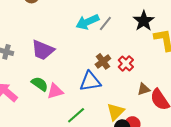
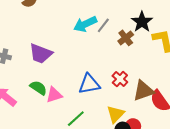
brown cross: (103, 61) -> (126, 38), moved
red cross: (126, 63) -> (120, 79), moved
brown triangle: (144, 89) -> (143, 91), size x1.6

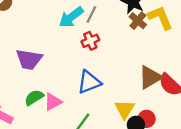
brown cross: (126, 38) -> (138, 21), moved
red cross: (120, 79) -> (90, 41), moved, turned 35
green semicircle: (38, 88) -> (34, 98), turned -54

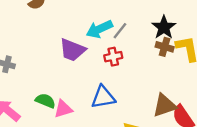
brown cross: (138, 21) -> (165, 47), turned -36
purple trapezoid: (29, 59) -> (72, 50), moved
green semicircle: (34, 98) -> (45, 101), turned 42

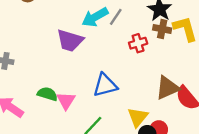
red cross: (113, 57) -> (138, 43), moved
pink triangle: (63, 109) -> (66, 101), turned -36

